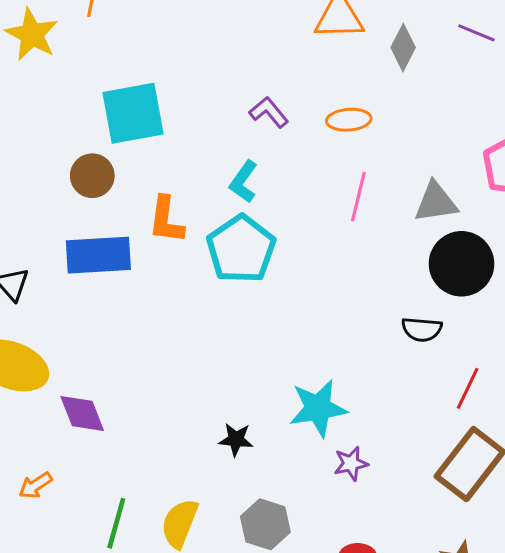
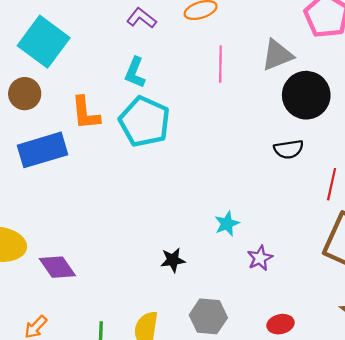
cyan square: (133, 113) -> (44, 42), turned -30
cyan star: (318, 408) -> (227, 224), size x0.6

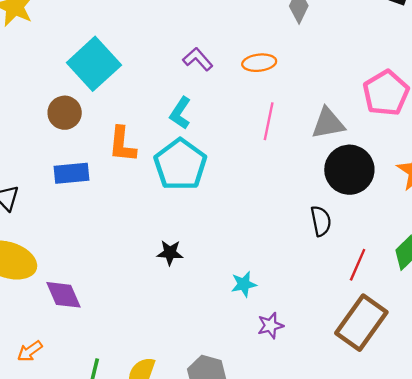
black semicircle: (289, 149) -> (321, 221), turned -104
blue rectangle: (42, 150) -> (72, 173), size x0.7
black star: (173, 260) -> (170, 253), moved

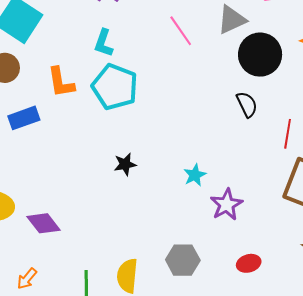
pink line: (269, 121) -> (181, 31), turned -32
purple star: (270, 326) -> (227, 205), size x1.4

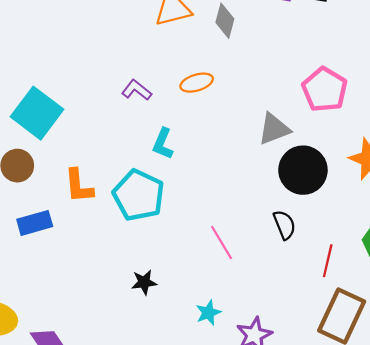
pink line: (181, 31) -> (222, 243), moved
cyan L-shape: (104, 43) -> (163, 144), moved
cyan star: (195, 175) -> (208, 313), moved

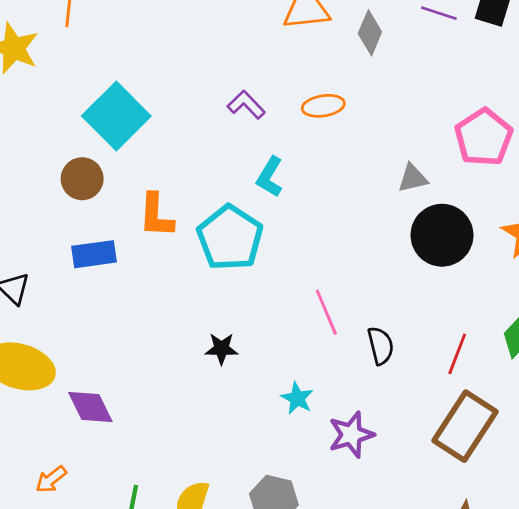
gray triangle: (274, 129) -> (413, 178), size x0.7
black semicircle: (284, 225) -> (381, 346), moved
cyan star: (208, 313) -> (297, 398), turned -30

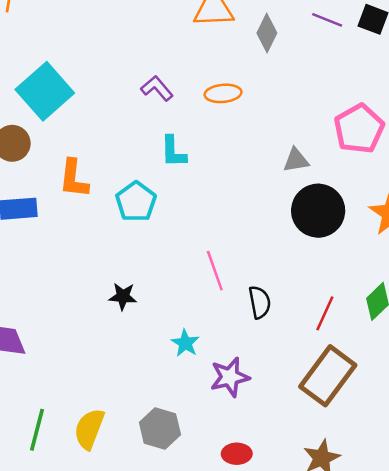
cyan L-shape: (270, 177) -> (173, 152), turned -36
cyan pentagon: (230, 238) -> (136, 202), size x0.7

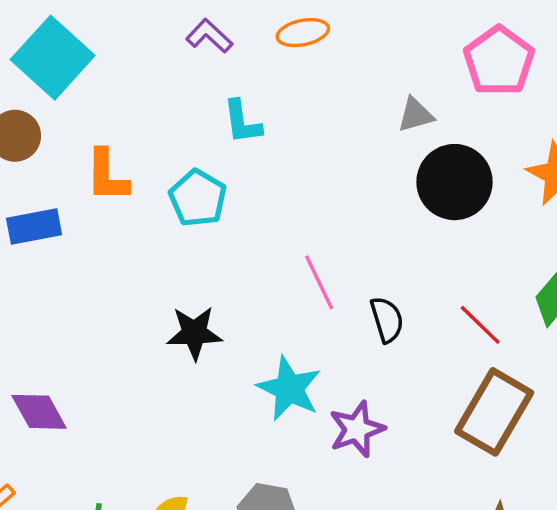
black star: (123, 296) -> (194, 333), size x1.4
red line: (325, 313) -> (480, 325), turned -64
cyan star: (185, 343) -> (289, 389), size x1.6

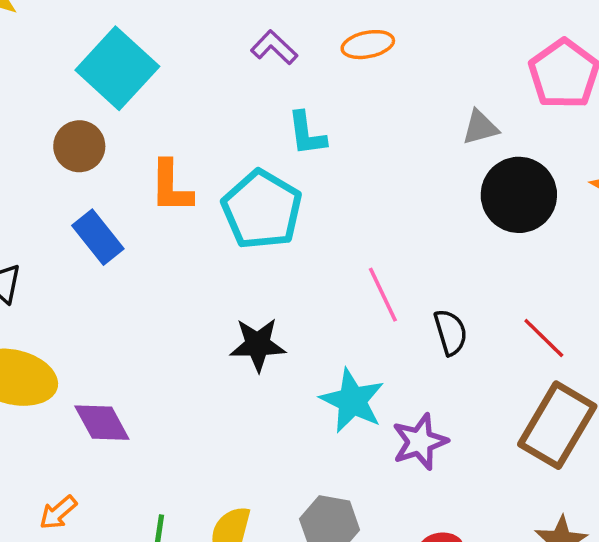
cyan pentagon: (198, 198) -> (262, 210), size x1.4
blue rectangle: (34, 226) -> (98, 237), turned 62

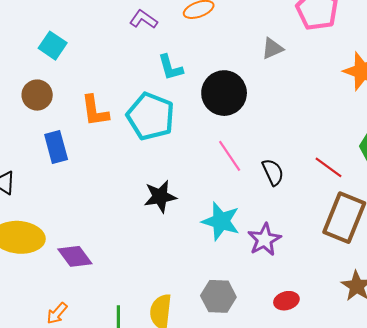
cyan square: (117, 68) -> (53, 46), size x0.6
black circle: (519, 195) -> (224, 93), moved
blue rectangle: (98, 237) -> (56, 147), turned 32

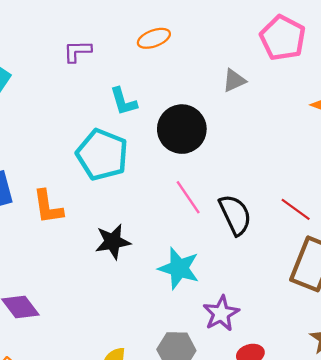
purple L-shape: (144, 19) -> (77, 51), moved, turned -36
orange L-shape: (95, 111) -> (48, 207), moved
black semicircle: (273, 172) -> (235, 215), size x1.4
purple star: (264, 240) -> (221, 313), moved

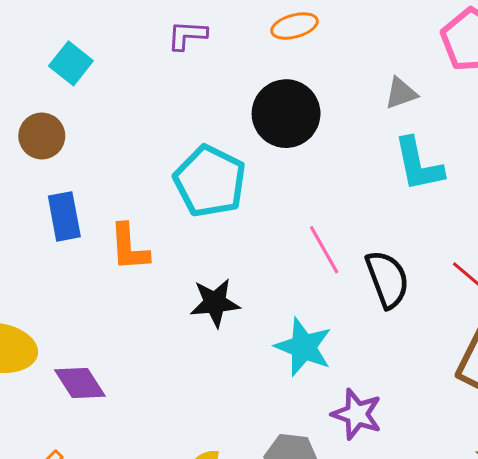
cyan L-shape: (123, 101) -> (418, 164), moved, size x1.4
black circle: (182, 129) -> (286, 114), moved
purple star: (221, 313) -> (357, 414), turned -30

